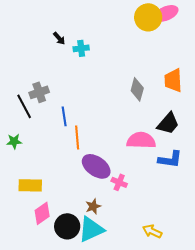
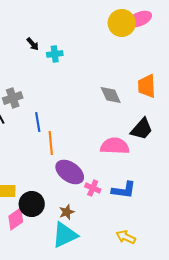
gray diamond: (137, 89) -> (111, 95), turned -40
blue L-shape: (170, 159) -> (124, 190), moved
black circle: (67, 226) -> (32, 204), moved

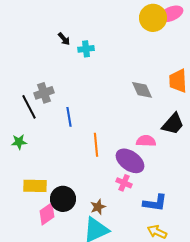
orange line: (51, 143) -> (96, 145), moved
pink semicircle: (115, 146) -> (146, 141), size x0.7
purple ellipse: (70, 172) -> (130, 161), moved
blue L-shape: (124, 190) -> (155, 203), moved

